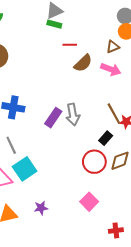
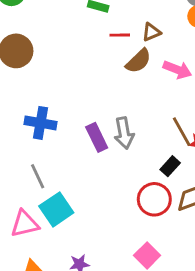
brown triangle: (113, 47) -> (151, 32), moved
purple rectangle: (53, 118) -> (97, 137), turned -60

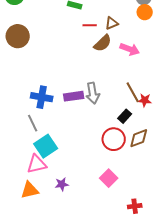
blue cross: (40, 123) -> (42, 97), moved
purple rectangle: (97, 137) -> (74, 96), turned -72
pink triangle: (25, 224) -> (37, 164), moved

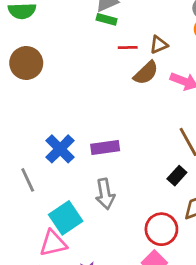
gray arrow: (93, 93) -> (105, 194), moved
blue cross: (42, 97) -> (60, 149), turned 35
gray line: (33, 123) -> (28, 180), moved
red circle: (114, 139) -> (161, 229), moved

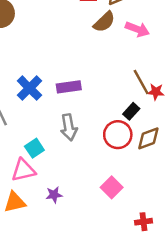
cyan square: (66, 218) -> (34, 148), size x0.7
red circle: (161, 229) -> (118, 135), moved

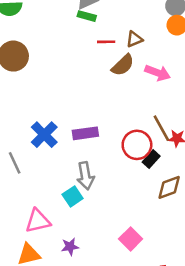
red circle: (118, 135) -> (137, 145), moved
cyan square: (34, 148) -> (73, 196), moved

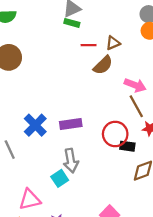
pink arrow: (158, 73) -> (135, 85), moved
brown line: (161, 128) -> (136, 106), moved
black rectangle: (151, 159) -> (127, 146), turned 56

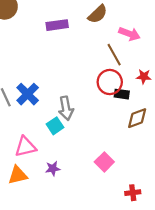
brown line: (136, 106) -> (114, 55), moved
purple rectangle: (71, 124) -> (57, 25), moved
blue cross: (35, 125) -> (28, 94), moved

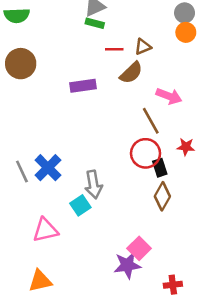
black rectangle: (122, 94) -> (160, 168), turned 64
brown diamond: (137, 118) -> (162, 196), moved, turned -40
purple star: (53, 169) -> (127, 265), moved, size x1.5
orange triangle: (18, 175) -> (40, 281), moved

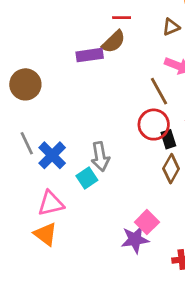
brown triangle: (143, 47) -> (171, 27), moved
brown circle: (21, 64) -> (25, 84), moved
brown semicircle: (131, 73) -> (114, 42), moved
blue cross: (48, 168) -> (52, 155), moved
orange triangle: (40, 281) -> (45, 234), moved, turned 50

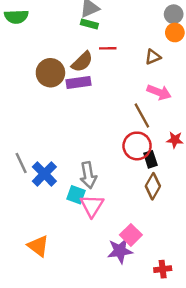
brown semicircle: (114, 42) -> (82, 62), moved
brown circle: (25, 84) -> (50, 73), moved
cyan square: (87, 178) -> (76, 195), turned -36
pink triangle: (51, 203) -> (92, 206), moved, turned -45

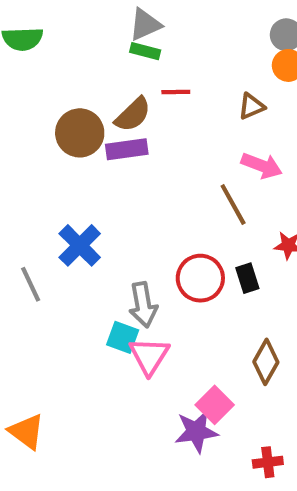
red circle: (137, 146) -> (200, 278), moved
blue cross: (44, 174) -> (80, 245), moved
brown diamond: (153, 186) -> (266, 362), moved
orange triangle: (38, 246) -> (27, 431), moved

